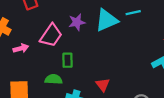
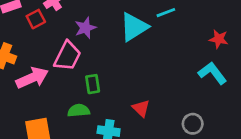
purple star: (77, 22) -> (85, 28), moved
pink arrow: (21, 48) -> (32, 78), size x1.6

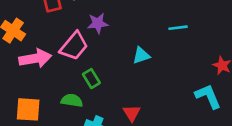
cyan triangle: (134, 27) -> (141, 55), moved, size x0.6
green rectangle: (93, 84) -> (91, 79), turned -36

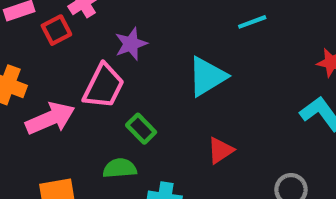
cyan triangle: (141, 55) -> (207, 76), size x1.5
red triangle: (132, 113) -> (220, 150), moved, turned 42

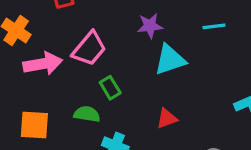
purple star: (131, 44) -> (150, 26), moved

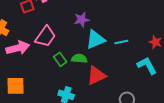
cyan line: (214, 26) -> (121, 42), moved
green semicircle: (87, 114) -> (79, 59), moved
red triangle: (167, 118) -> (96, 76), size x1.5

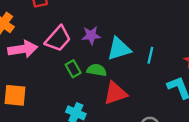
purple star: (82, 20) -> (91, 35), moved
cyan line: (121, 42) -> (150, 55), turned -72

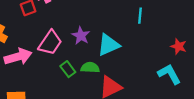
purple star: (91, 35) -> (81, 36), turned -30
cyan line: (150, 55) -> (140, 16), moved

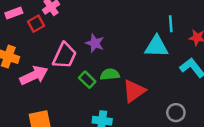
cyan line: (140, 16) -> (171, 24), moved
cyan triangle: (109, 45) -> (157, 46), moved, turned 35

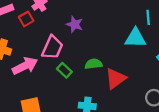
purple star: (95, 43) -> (75, 24), moved
green rectangle: (87, 80) -> (64, 70), moved

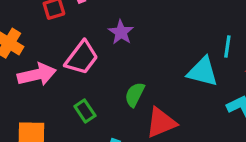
green semicircle: (94, 64) -> (135, 95), turned -70
green rectangle: (64, 70) -> (85, 111), moved

